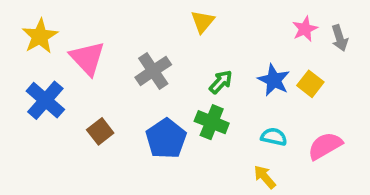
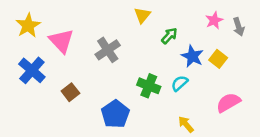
green arrow: (221, 82) -> (169, 36), moved
cyan semicircle: (274, 137) -> (180, 83), moved, turned -54
blue pentagon: (166, 139) -> (115, 114), moved

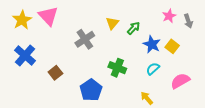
yellow triangle: (142, 15) -> (112, 23), moved
pink triangle: (61, 41) -> (48, 16), moved
cyan semicircle: (180, 83) -> (153, 69), moved

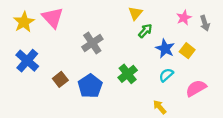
yellow triangle: (112, 23) -> (135, 13), moved
green cross: (117, 68) -> (128, 74), turned 30
blue pentagon: (91, 90) -> (90, 86), moved

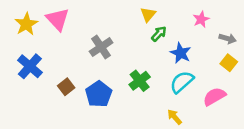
gray arrow: (205, 23) -> (228, 39), moved, turned -56
yellow square: (187, 51) -> (229, 63), moved
cyan semicircle: (166, 75) -> (182, 82), size x1.5

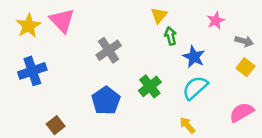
green arrow: (159, 34) -> (171, 36), turned -56
blue cross: (30, 66) -> (32, 71), turned 30
brown square: (66, 87) -> (56, 125), moved
pink semicircle: (214, 96) -> (242, 112), moved

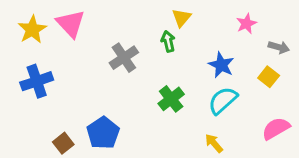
green arrow: (171, 36) -> (168, 41), moved
yellow square: (245, 67) -> (269, 77), moved
blue pentagon: (106, 101) -> (103, 133), moved

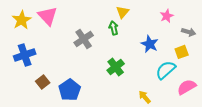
yellow square: (269, 77) -> (182, 52), turned 32
cyan semicircle: (223, 100) -> (166, 70), moved
brown square: (63, 143) -> (43, 82), moved

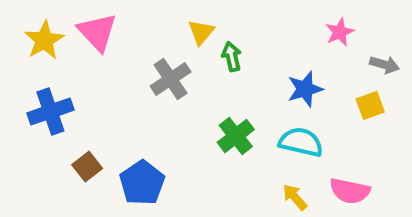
yellow triangle: (123, 12) -> (201, 32), moved
blue star: (150, 44) -> (305, 89), turned 30
cyan semicircle: (166, 70) -> (301, 142), moved, turned 55
pink semicircle: (187, 87) -> (350, 191), moved, turned -138

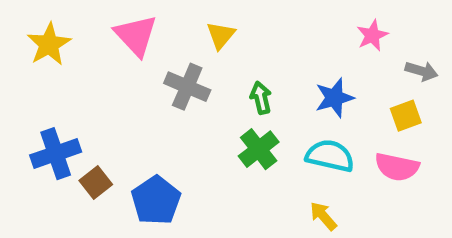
pink triangle: (97, 32) -> (136, 35), moved
green arrow: (232, 57) -> (261, 98), moved
gray cross: (171, 79) -> (187, 87), turned -33
blue cross: (50, 112) -> (56, 154), moved
pink semicircle: (350, 191) -> (397, 167), moved

